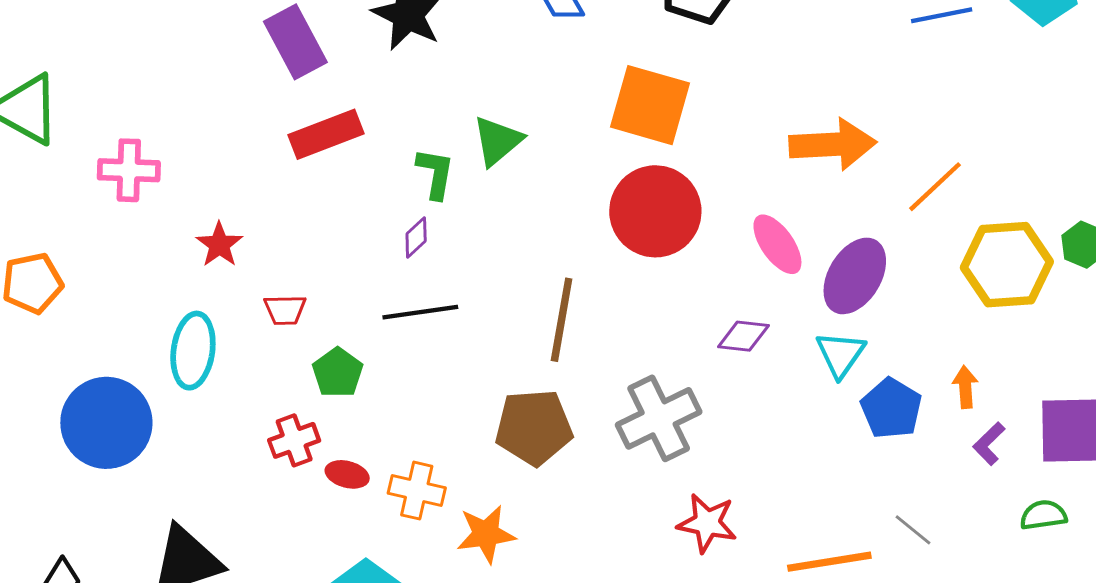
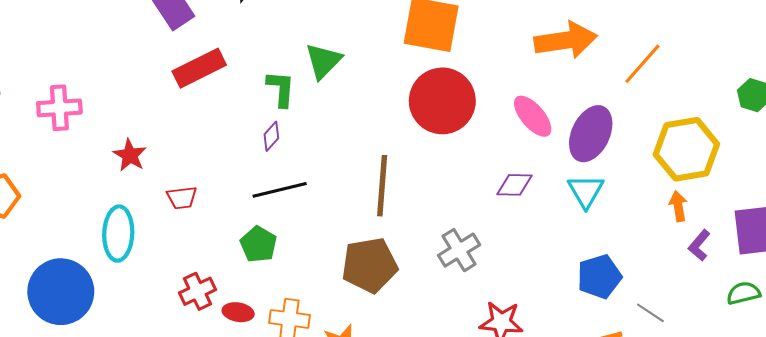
yellow hexagon: (1007, 265) -> (686, 149), moved
green pentagon: (338, 373) -> (258, 244), moved
blue pentagon: (891, 408) -> (599, 277), moved, turned 30
gray cross: (659, 418) -> (459, 250), size x0.7

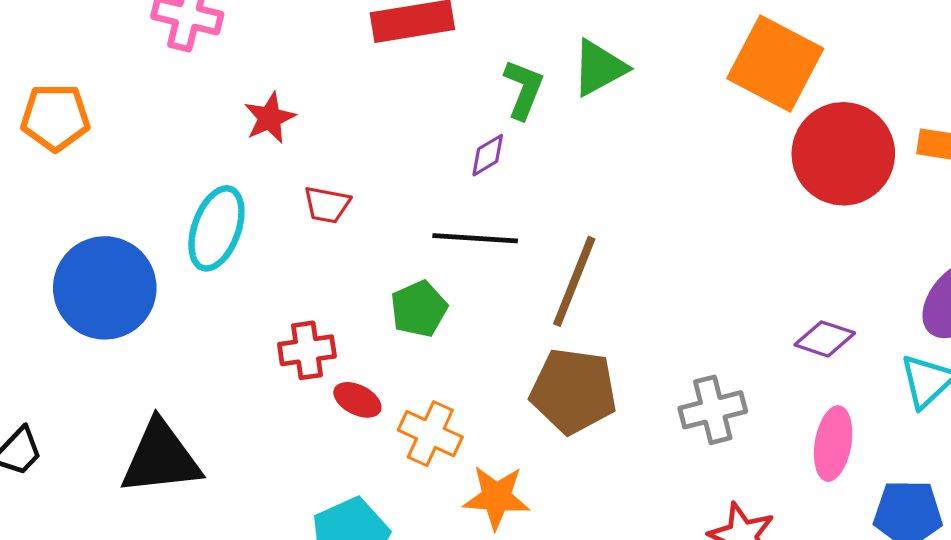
red circle: (442, 101) -> (843, 154), moved
pink ellipse: (533, 116) -> (833, 444), moved, turned 33
brown line: (382, 186) -> (574, 281), moved

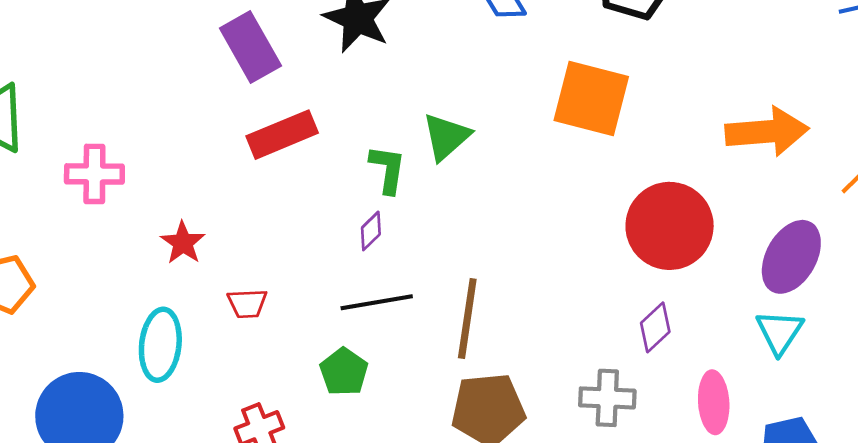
red circle: (843, 154) -> (670, 226), moved
purple diamond: (825, 339) -> (655, 327), moved, turned -48
gray cross: (713, 410) -> (607, 398), turned 30

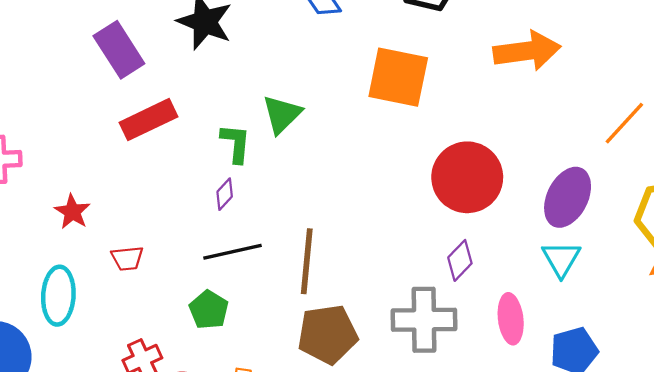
orange arrow: (767, 132) -> (527, 51), moved
gray cross: (607, 398) -> (424, 320), size x1.4

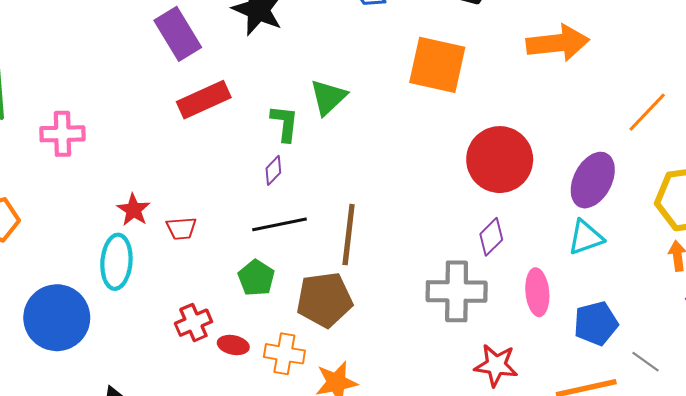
red star: (72, 212) -> (134, 210), moved
cyan triangle: (561, 259) -> (586, 237), turned 39
brown pentagon: (328, 334) -> (324, 300), moved

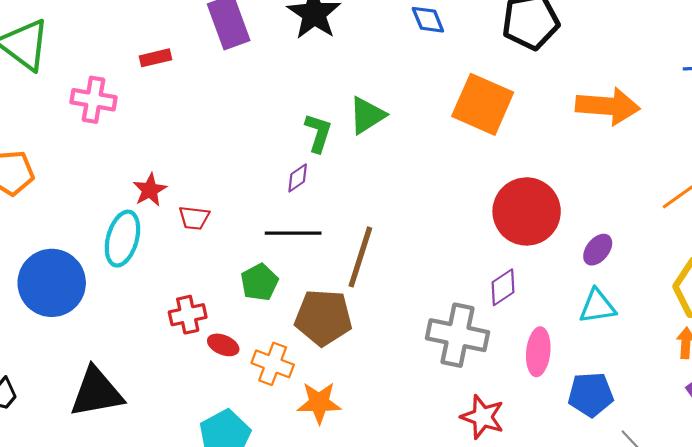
red rectangle: (204, 100) -> (156, 58), moved, size x0.6
purple ellipse: (593, 180) -> (598, 250), moved, size x0.6

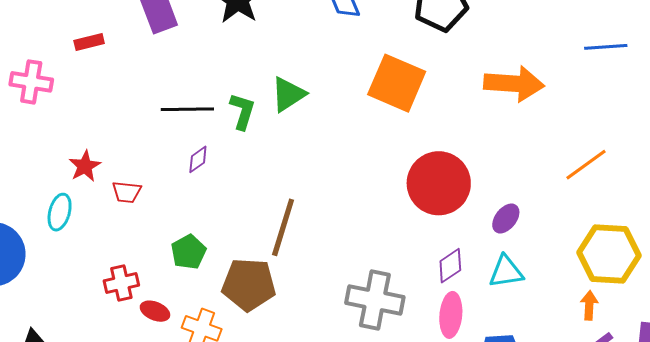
purple diamond: (298, 178) -> (198, 159), moved
black line: (293, 233) -> (187, 109), moved
cyan ellipse: (122, 239) -> (60, 212), size x0.7
purple diamond: (503, 287) -> (450, 266), moved

